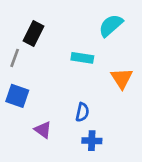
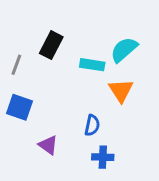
cyan semicircle: (111, 25) -> (124, 50), moved
black rectangle: (34, 34) -> (51, 45), moved
orange triangle: (122, 78) -> (121, 90), moved

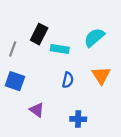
cyan rectangle: (92, 65) -> (60, 49), moved
orange triangle: (121, 90) -> (101, 75), moved
blue semicircle: (92, 125) -> (68, 80), moved

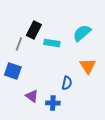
gray line: (13, 49) -> (19, 44), moved
blue semicircle: (68, 80) -> (67, 83), moved
blue cross: (78, 119) -> (53, 103), moved

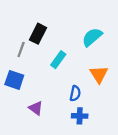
cyan rectangle: (52, 43) -> (58, 60), moved, turned -63
blue cross: (53, 103) -> (80, 116), moved

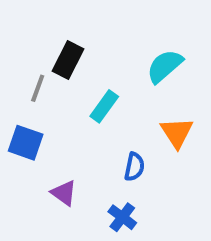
blue cross: (80, 116) -> (122, 217), moved, turned 35

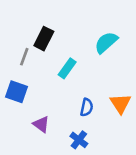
orange triangle: (177, 133) -> (120, 103), moved

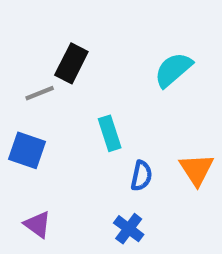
gray line: (24, 57) -> (40, 93), turned 48
cyan rectangle: (67, 68) -> (110, 133), moved, turned -54
purple triangle: (41, 124) -> (38, 224), moved

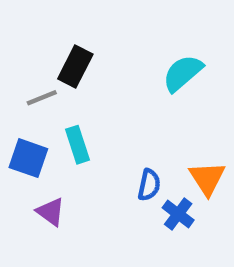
cyan rectangle: (110, 133) -> (78, 145), moved
purple triangle: (38, 224) -> (51, 212), moved
blue cross: (129, 229) -> (178, 214), moved

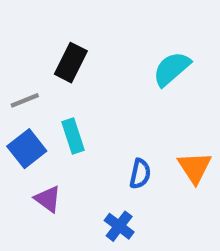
gray line: (42, 98) -> (25, 100), moved
blue square: (28, 158) -> (27, 149), turned 33
blue cross: (178, 214) -> (119, 226), moved

